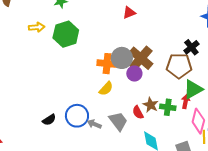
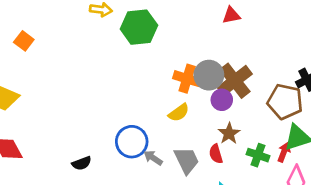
brown star: (151, 105) -> (229, 133), moved
black semicircle: (49, 120) -> (82, 163), moved

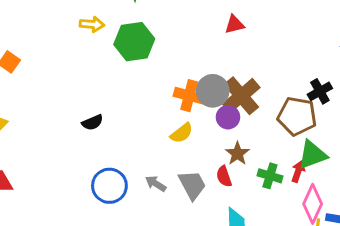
blue circle: (132, 142) -> (109, 186), moved
black semicircle: (82, 163) -> (92, 122), moved

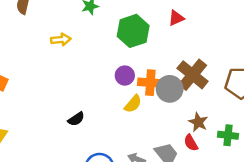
green hexagon: (134, 42) -> (133, 31), moved
gray circle: (213, 91) -> (170, 89), moved
purple circle: (228, 117) -> (125, 76), moved
yellow semicircle: (182, 133) -> (133, 104), moved

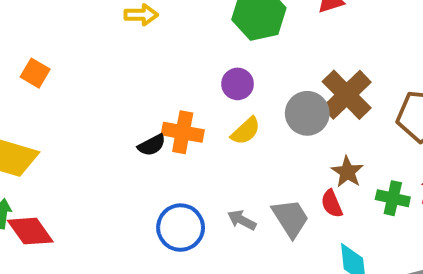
orange cross: (150, 83) -> (183, 132), moved

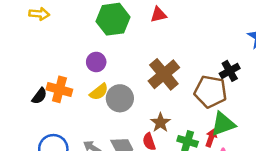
gray circle: (307, 113) -> (120, 98), moved
black semicircle: (152, 145) -> (39, 96), turned -30

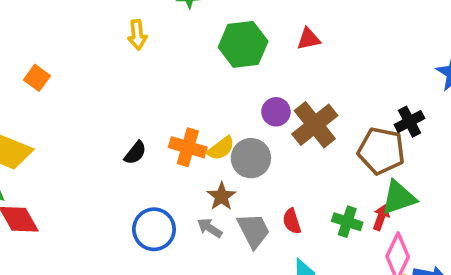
yellow arrow: (39, 14) -> (137, 35), turned 78
purple circle: (96, 62) -> (276, 112), moved
orange cross: (59, 89) -> (188, 147), moved
brown star: (160, 123) -> (221, 196), moved

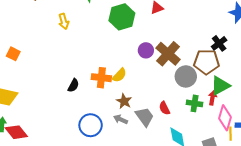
gray circle: (251, 158) -> (186, 76), moved

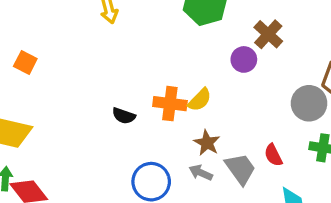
brown cross: (168, 54) -> (268, 34), moved, size x0.7
black semicircle: (73, 85) -> (124, 116), turned 80

